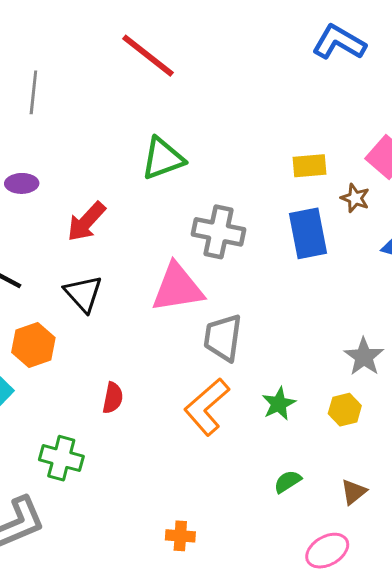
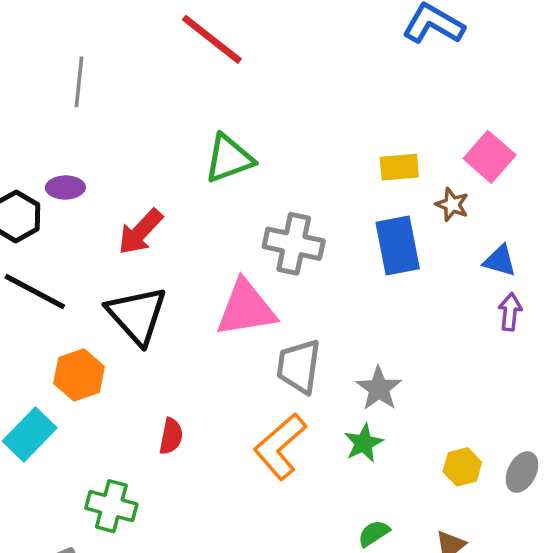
black triangle: (83, 294) -> (137, 315), size x1.4
gray star: (364, 357) -> (379, 389), moved
yellow hexagon: (345, 410) -> (462, 467), moved

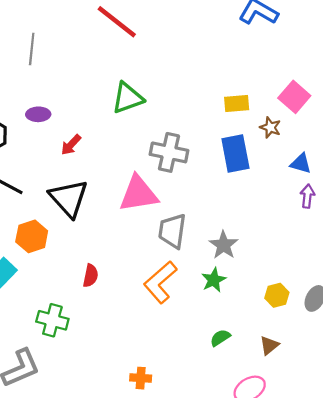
purple ellipse: (65, 188) -> (38, 114), moved
red arrow: (140, 232) -> (71, 145), size x0.7

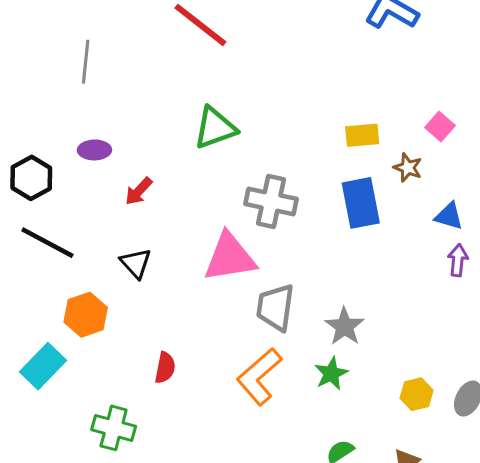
pink square: (294, 97) -> (440, 126), size x0.7
black triangle: (69, 198) -> (136, 263), size x0.6

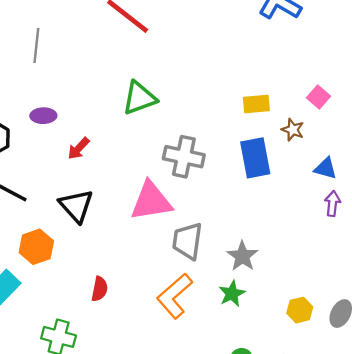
black triangle: (136, 263) -> (76, 206), size x1.4

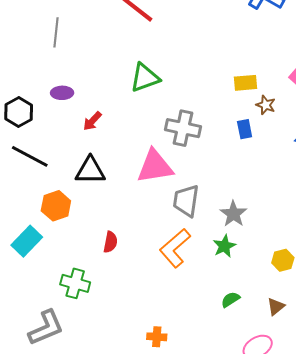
brown star: (293, 130) -> (266, 105), moved
blue rectangle: (255, 158) -> (245, 129), size x0.6
black triangle: (76, 206) -> (90, 170), turned -48

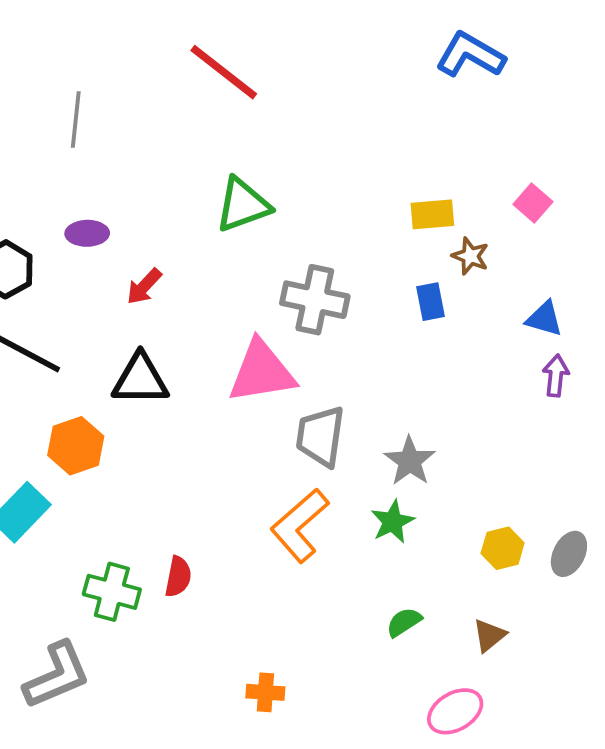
red semicircle: (110, 242) -> (178, 577), moved

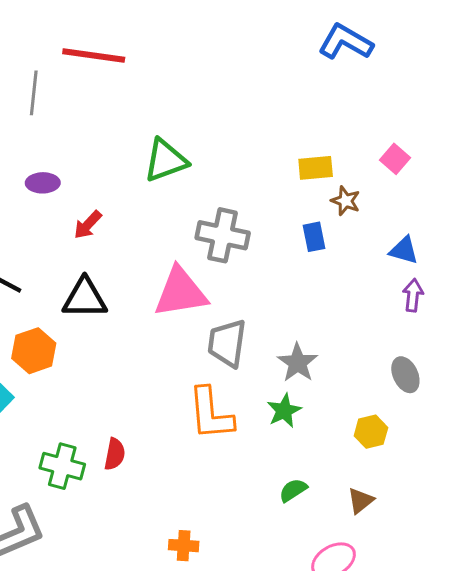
red line: (224, 72) -> (94, 55), moved, turned -30
orange L-shape: (300, 525) -> (211, 414), turned -54
gray ellipse: (569, 554) -> (405, 375), moved, turned -52

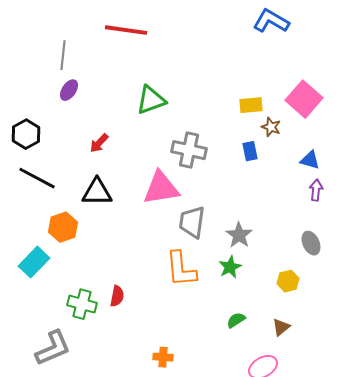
red line: (94, 55) -> (126, 30), moved
pink square: (395, 159) -> (304, 99), size x1.8
purple ellipse: (43, 183) -> (69, 90), moved, turned -55

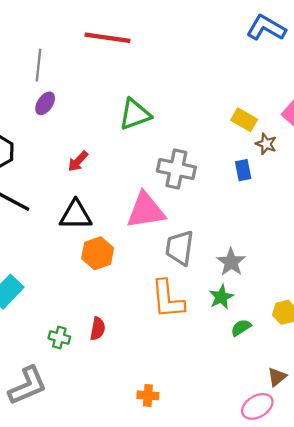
yellow rectangle: (251, 105) -> (244, 120), turned 35
orange hexagon: (63, 227) -> (98, 253), moved
green cross: (82, 304) -> (59, 337), size x0.7
green semicircle: (236, 320) -> (241, 328), moved
brown triangle: (281, 327) -> (277, 377), moved

